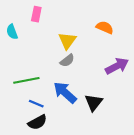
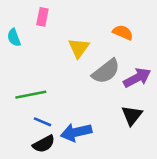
gray semicircle: (67, 61) -> (106, 71), moved, size x1.6
blue arrow: (65, 93) -> (76, 132), moved, turned -55
black triangle: (94, 102) -> (132, 115), moved

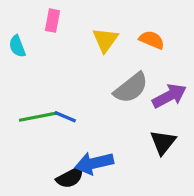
yellow triangle: (79, 48) -> (105, 40), moved
blue line: (42, 122) -> (65, 117), moved
black semicircle: (44, 144) -> (70, 178), moved

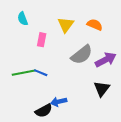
pink rectangle: (52, 21) -> (42, 40), moved
cyan semicircle: (17, 46) -> (23, 19), moved
blue arrow: (94, 163) -> (59, 102), size x0.7

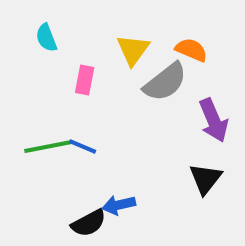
gray semicircle: (82, 55) -> (165, 82), moved
purple arrow: (106, 60) -> (214, 120), turned 95

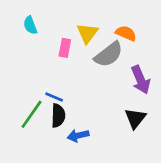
pink rectangle: (85, 80) -> (65, 48), moved
green line: (48, 147) -> (32, 114), moved, turned -44
black semicircle: (89, 223) -> (58, 116), moved, turned -60

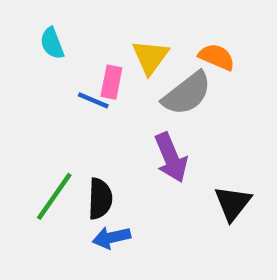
purple arrow: (141, 80) -> (171, 158), moved
blue line: (54, 97) -> (93, 100), moved
blue arrow: (78, 136) -> (111, 238), moved

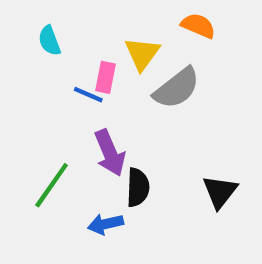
orange semicircle: (217, 57) -> (198, 26), moved
purple arrow: (171, 158) -> (110, 153), moved
black semicircle: (100, 199) -> (138, 187), moved

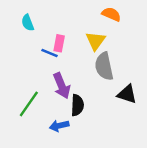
yellow triangle: (142, 54) -> (96, 41), moved
gray semicircle: (177, 88) -> (104, 66), moved, turned 116
black triangle: (220, 192) -> (127, 94), moved, turned -50

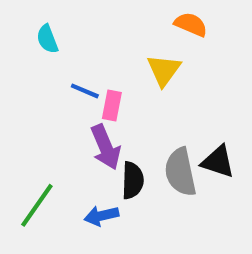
pink rectangle: (59, 43) -> (112, 106), moved
gray semicircle: (104, 66) -> (180, 172), moved
green line: (29, 104) -> (37, 205), moved

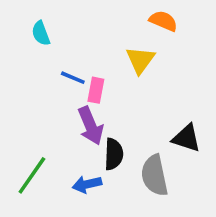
gray semicircle: (180, 172) -> (154, 175), moved

